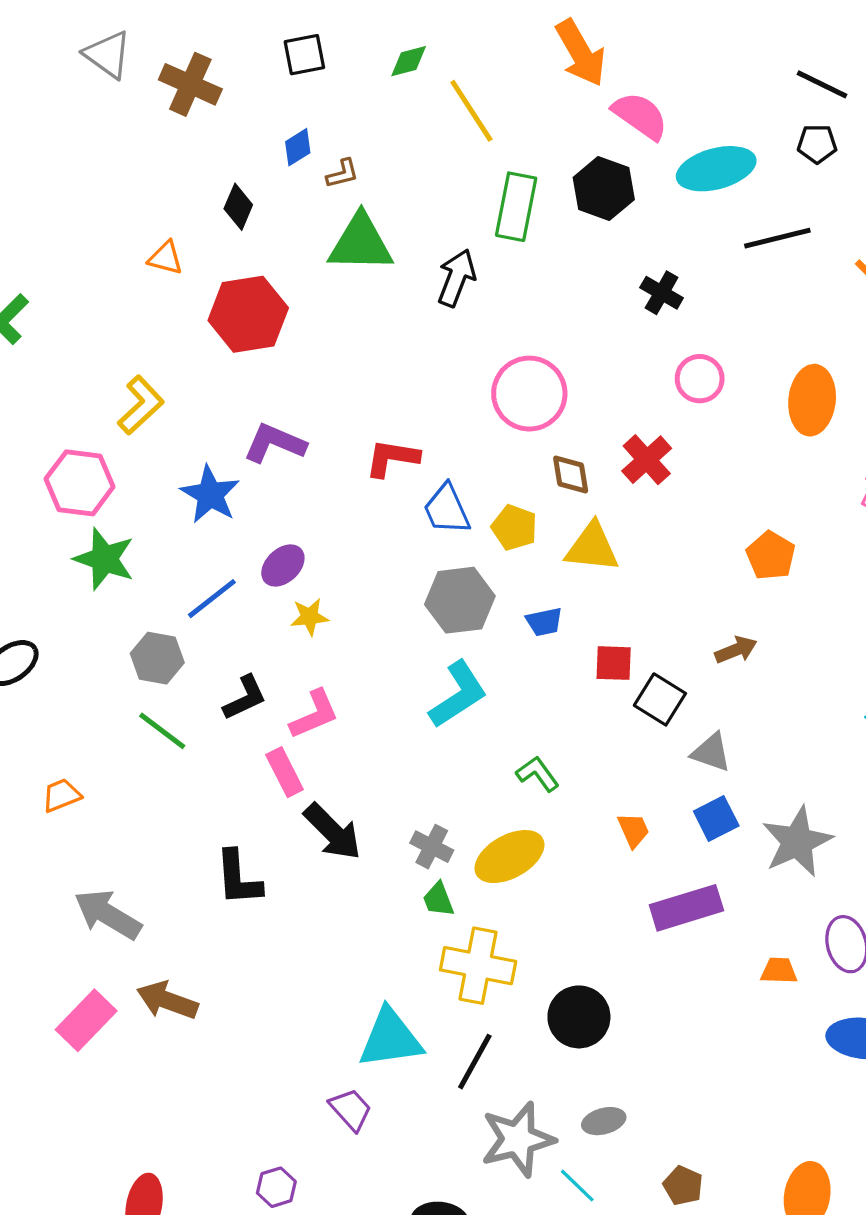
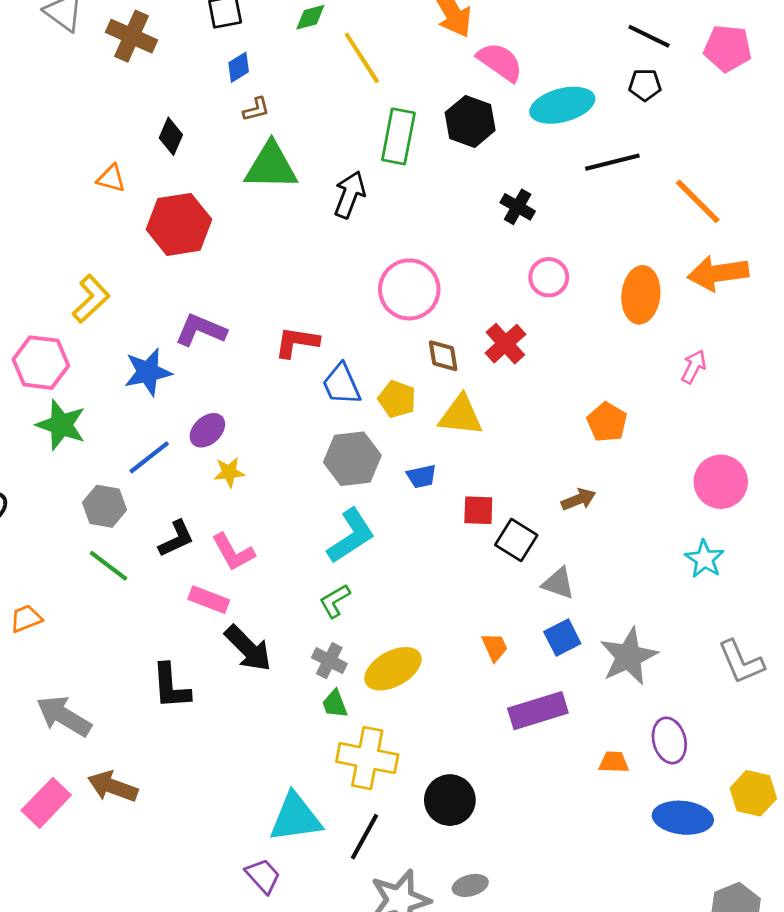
blue diamond: (298, 147) -> (239, 67), moved
blue star: (210, 494) -> (148, 372), turned 30
pink L-shape: (314, 714) -> (233, 552), turned 84
pink rectangle: (285, 772) -> (209, 600), turned -42
green L-shape: (538, 774) -> (335, 601), moved, turned -84

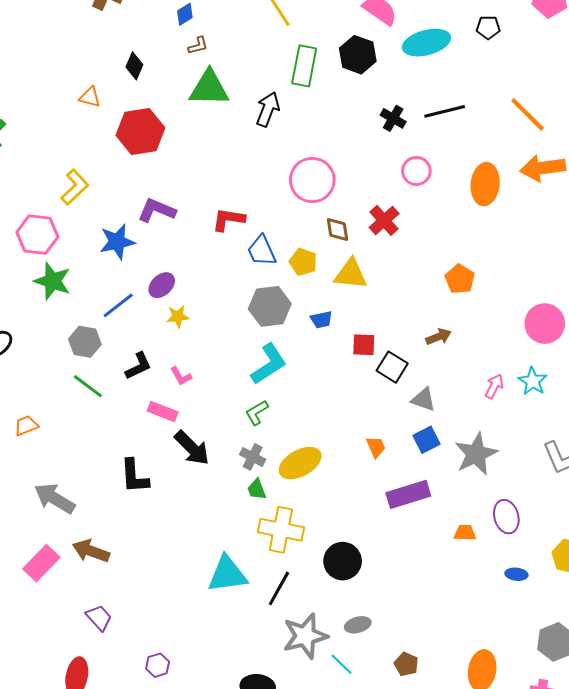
black line: (612, 162) -> (445, 111), moved
pink arrow: (694, 367) -> (494, 386), moved
pink L-shape: (233, 552) -> (181, 376), size x0.7
blue ellipse: (683, 818) -> (516, 574), size x0.5
purple trapezoid: (263, 876) -> (99, 618), moved

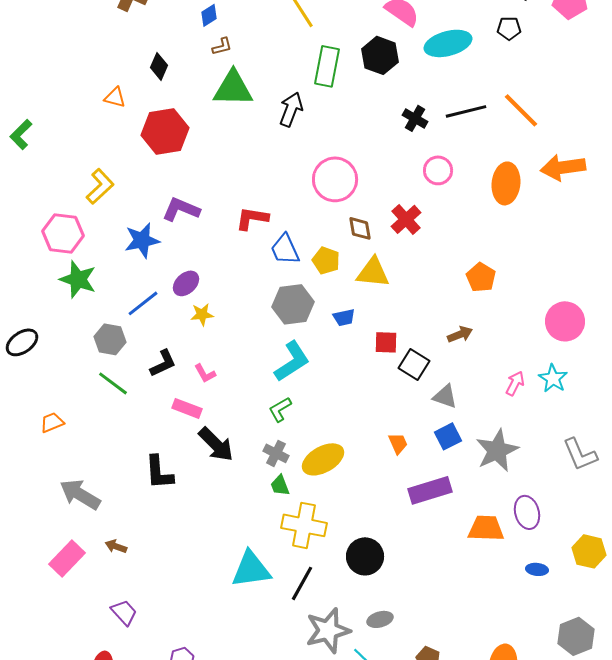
orange line: (528, 114) -> (521, 110), moved
orange trapezoid: (465, 533) -> (486, 528), size x1.6
brown arrow: (91, 551) -> (116, 546), size x0.6

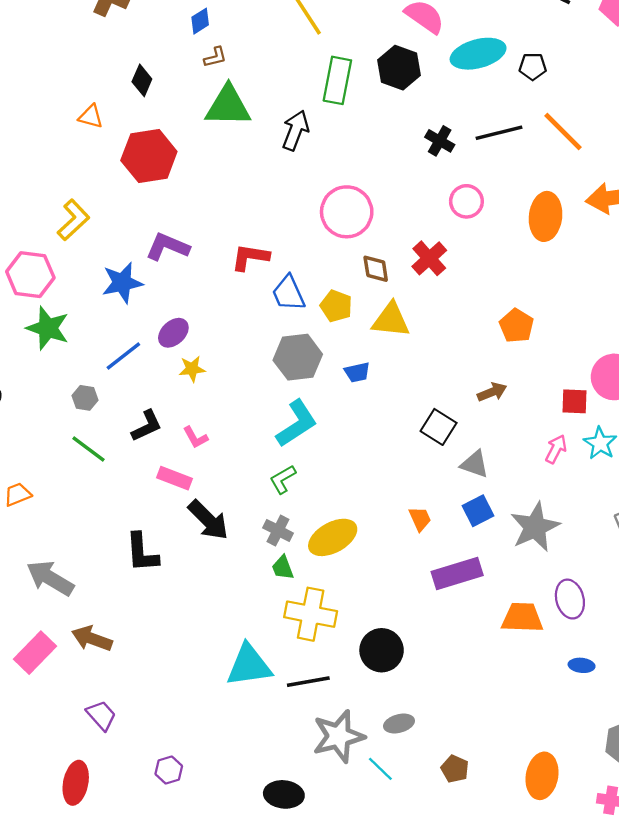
black pentagon: (509, 28) -> (533, 66), moved
gray hexagon: (110, 339) -> (85, 398), size x0.7
red square: (386, 342) -> (575, 401), moved
brown arrow: (116, 546) -> (92, 639), size x1.6
black line: (302, 583) -> (308, 682), turned 51

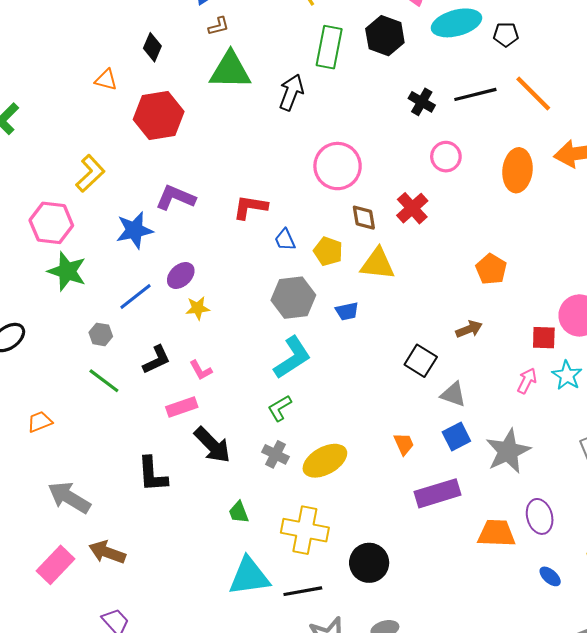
blue trapezoid: (289, 293) -> (285, 240), size x0.7
pink rectangle: (175, 478) -> (182, 407), turned -40
green trapezoid: (283, 568) -> (239, 512), moved
blue ellipse: (582, 665) -> (550, 576), turned 35

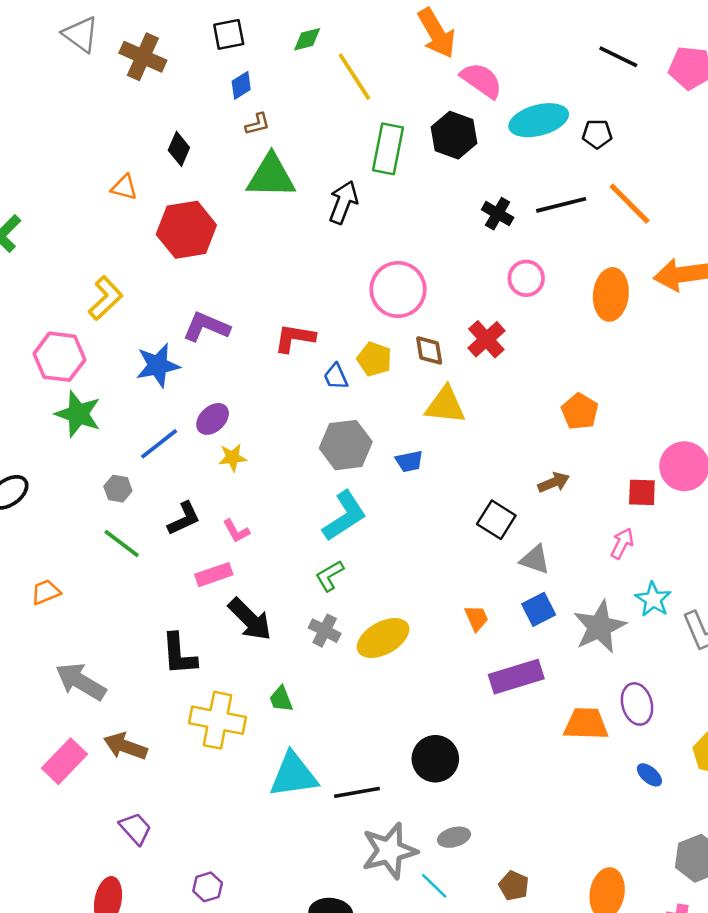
yellow pentagon: (328, 251) -> (374, 359), moved
cyan star: (567, 375) -> (653, 599), moved
yellow cross: (305, 530) -> (218, 720), moved

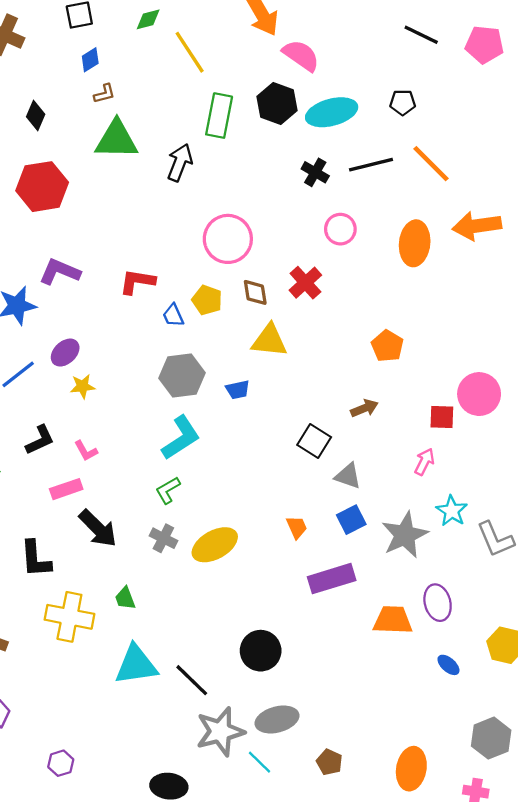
cyan ellipse: (539, 120) -> (332, 112), moved
black line: (357, 792) -> (192, 680), turned 54
gray ellipse: (454, 837) -> (277, 720), size x1.5

